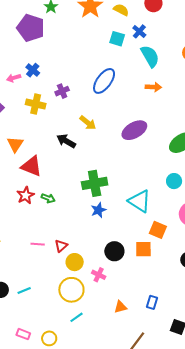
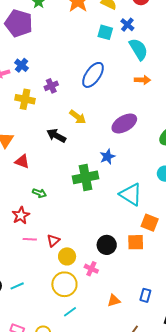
red triangle: (31, 166) -> (22, 161), size x0.7
red star: (26, 195) -> (21, 215), moved
blue star: (98, 210) -> (107, 157), moved

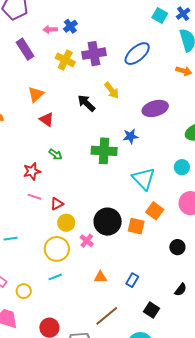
purple cross: (51, 86) -> (94, 54), size x1.6
black circle: (107, 245) -> (108, 222), size x1.4

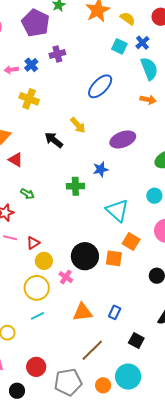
purple cross: (94, 54) -> (57, 54), moved, size x0.7
green cross: (104, 151) -> (75, 186), size x0.7
orange triangle: (100, 277) -> (83, 312), size x1.5

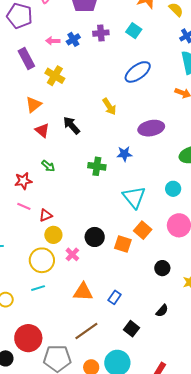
cyan square: (119, 46) -> (134, 31), moved
yellow cross: (29, 99) -> (55, 76), moved
black arrow: (54, 140) -> (72, 125), moved
black circle: (85, 256) -> (95, 237), size x0.7
red circle: (36, 367) -> (28, 338), size x1.4

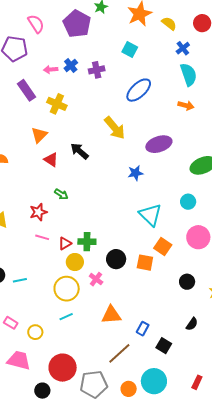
purple cross: (101, 33) -> (97, 70), moved
yellow arrow: (109, 107) -> (115, 128), size x1.4
green cross: (97, 166) -> (87, 242), moved
blue rectangle: (115, 297) -> (143, 329), moved

